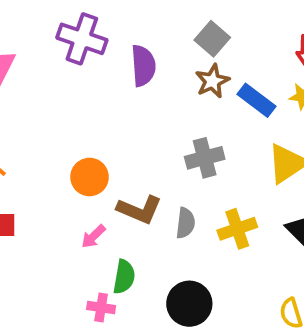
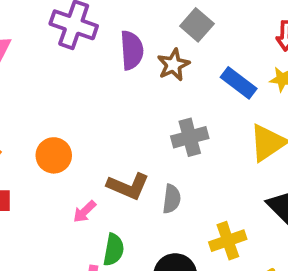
brown star: (212, 81) -> (173, 65), moved
orange circle: (90, 177) -> (54, 155), moved
yellow cross: (237, 229) -> (228, 241), moved

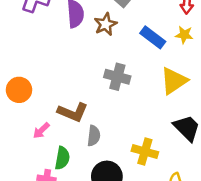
gray cross: (190, 137) -> (117, 77), turned 30
gray semicircle: (172, 199) -> (94, 136), moved
yellow cross: (228, 241) -> (145, 152), turned 35

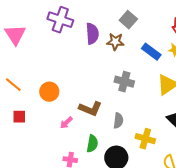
brown star: (106, 24) -> (115, 42), turned 30
gray semicircle: (94, 136) -> (118, 121), moved
green semicircle: (62, 158) -> (92, 144), moved

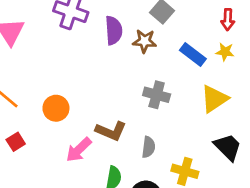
red square: (19, 117) -> (16, 142), turned -32
pink arrow: (66, 123) -> (79, 150), size x1.5

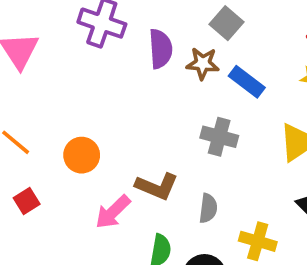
blue rectangle: (193, 55) -> (247, 82), moved

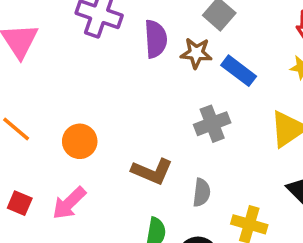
gray cross: (219, 137) -> (212, 124), turned -36
red square: (27, 201) -> (20, 203), moved, turned -35
pink arrow: (113, 212) -> (69, 203), moved

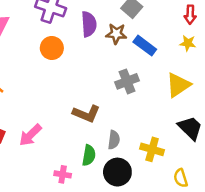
orange circle: (80, 141) -> (52, 48), moved
gray semicircle: (202, 193) -> (114, 140), moved

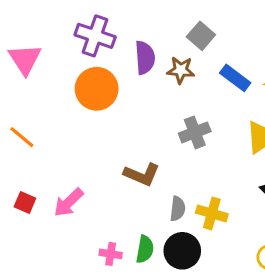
blue rectangle: (145, 46) -> (235, 78), moved
orange circle: (52, 48) -> (97, 89), size x1.4
yellow cross: (152, 149) -> (212, 213), moved
green semicircle: (89, 155) -> (145, 249), moved

